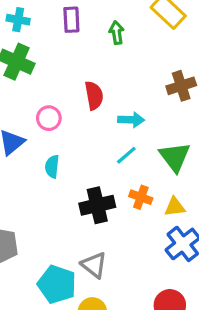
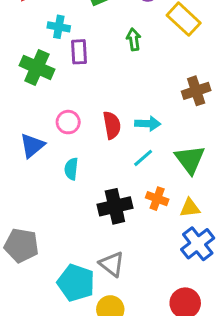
cyan cross: (18, 20) -> (59, 27), moved
purple rectangle: (71, 20) -> (79, 52), moved
red semicircle: (94, 96) -> (112, 125), moved

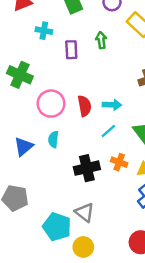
purple rectangle: (79, 52) -> (71, 50), moved
green cross: (37, 67) -> (20, 75), moved
pink circle: (68, 122) -> (51, 104), size x1.5
blue triangle: (32, 145) -> (24, 147), moved

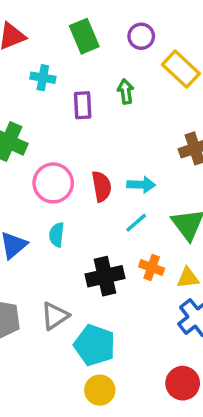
gray triangle: (84, 212) -> (55, 316), moved, turned 48
cyan pentagon: (57, 227) -> (95, 345), moved

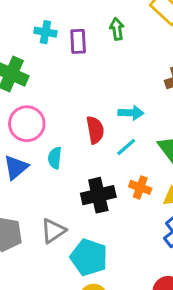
cyan cross: (43, 78) -> (45, 32), moved
pink circle: (53, 183) -> (27, 124), moved
red semicircle: (102, 186) -> (95, 130), moved

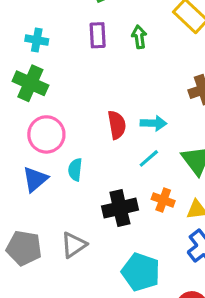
cyan cross: (45, 32) -> (37, 40), moved
purple rectangle: (78, 41) -> (98, 35), moved
red semicircle: (95, 130) -> (117, 125), moved
cyan pentagon: (89, 257) -> (141, 272), moved

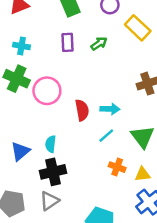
green arrow: (139, 37) -> (99, 44), turned 63
pink circle: (46, 134) -> (47, 91), moved
black cross: (120, 208) -> (53, 172), moved

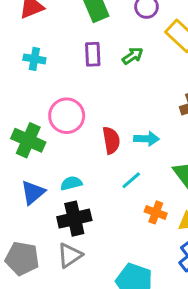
green cross: (17, 79) -> (28, 140), moved
cyan line: (106, 136) -> (131, 180), moved
cyan semicircle: (51, 144) -> (71, 183), turned 70

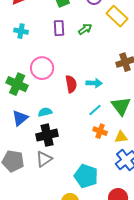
cyan line: (131, 180) -> (95, 110), moved

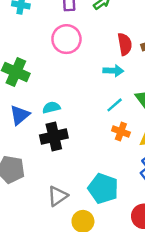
pink circle: (42, 68) -> (66, 39), moved
red semicircle: (71, 84) -> (125, 44), moved
gray triangle: (44, 159) -> (58, 196), moved

